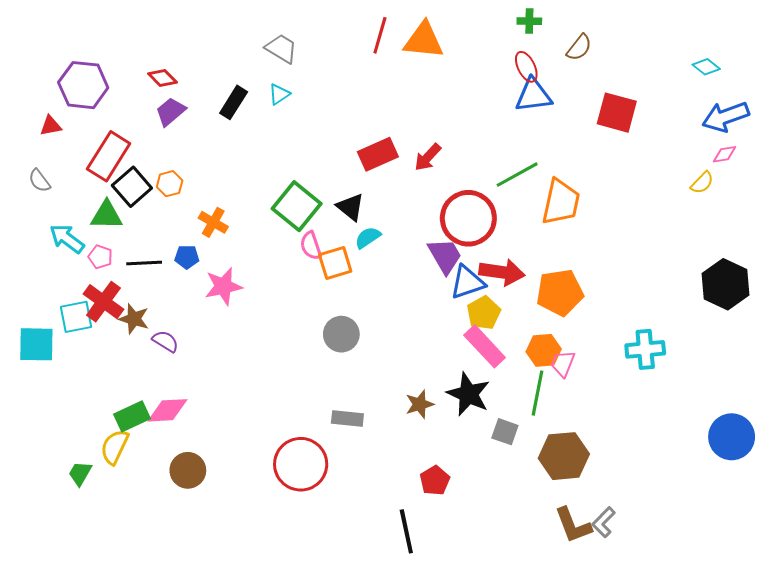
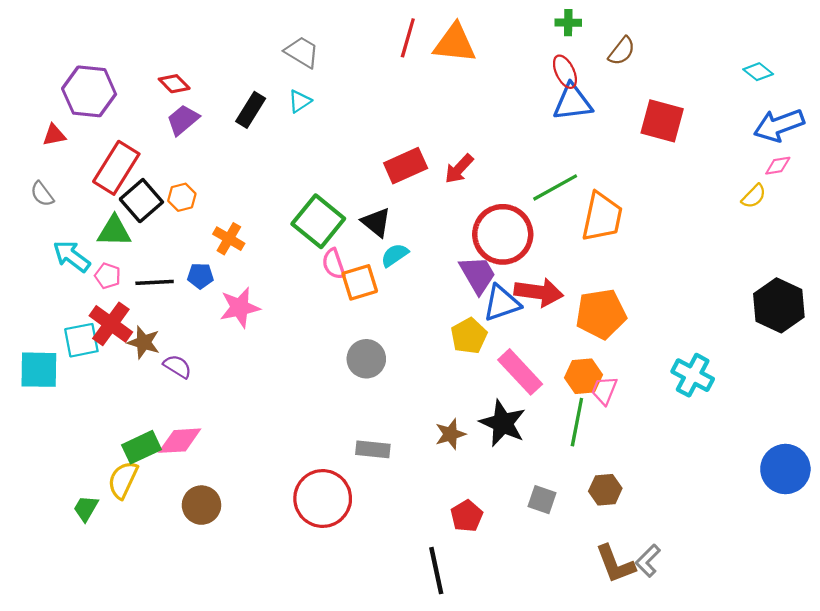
yellow pentagon: (484, 313) -> (469, 336), moved
cyan cross: (645, 349) -> (693, 375), turned 33
gray square: (505, 432) -> (542, 500), moved
brown hexagon: (564, 456) -> (605, 490), size x0.6

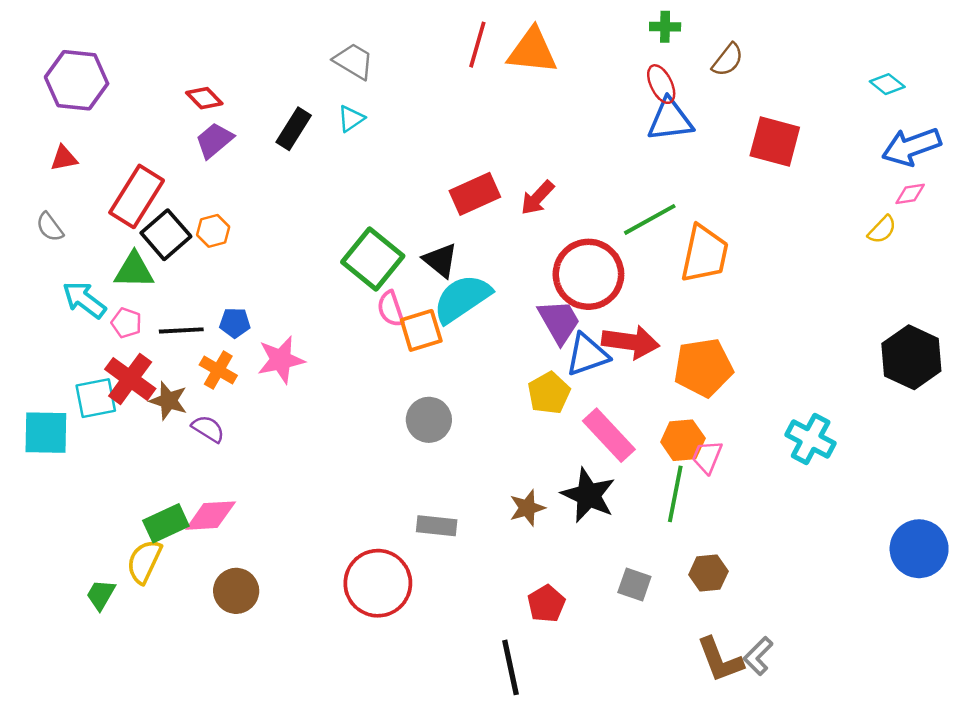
purple hexagon: (89, 91) -> (77, 80), moved
orange cross: (229, 239) -> (218, 370), moved
cyan semicircle: (395, 255) -> (462, 299), size x1.8

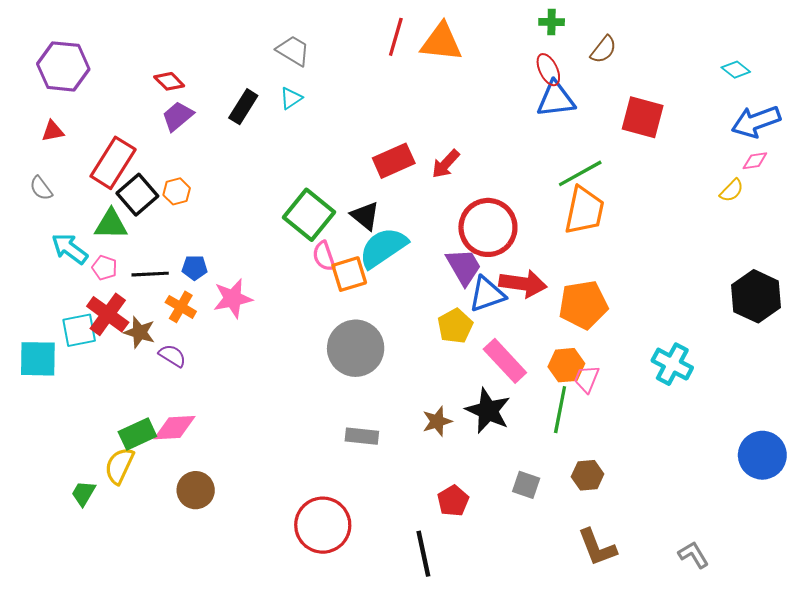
green line: (650, 219) -> (580, 173), moved
gray circle: (429, 420) -> (356, 348), size x1.5
red circle: (378, 583) -> (323, 525), moved
gray L-shape: (758, 656) -> (693, 555), moved, turned 104

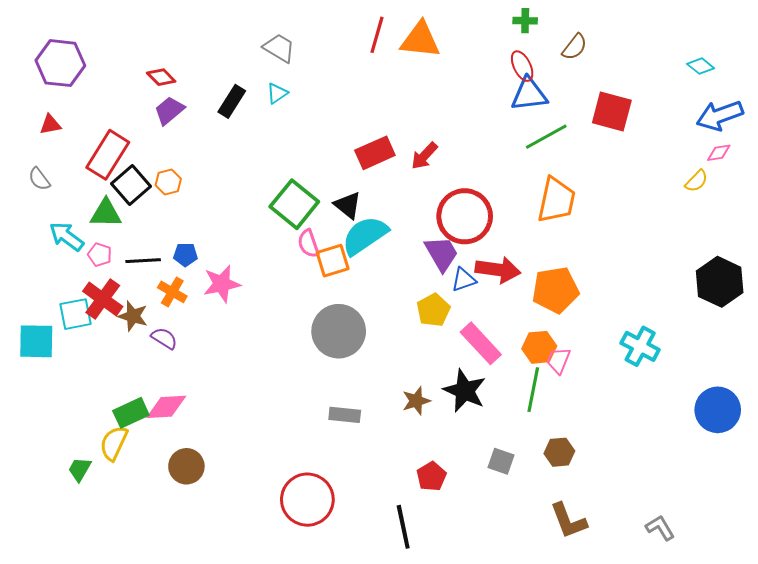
green line: (580, 173) -> (546, 137), moved
blue triangle: (487, 294) -> (464, 280), size x0.7
blue circle: (762, 455) -> (718, 410), moved

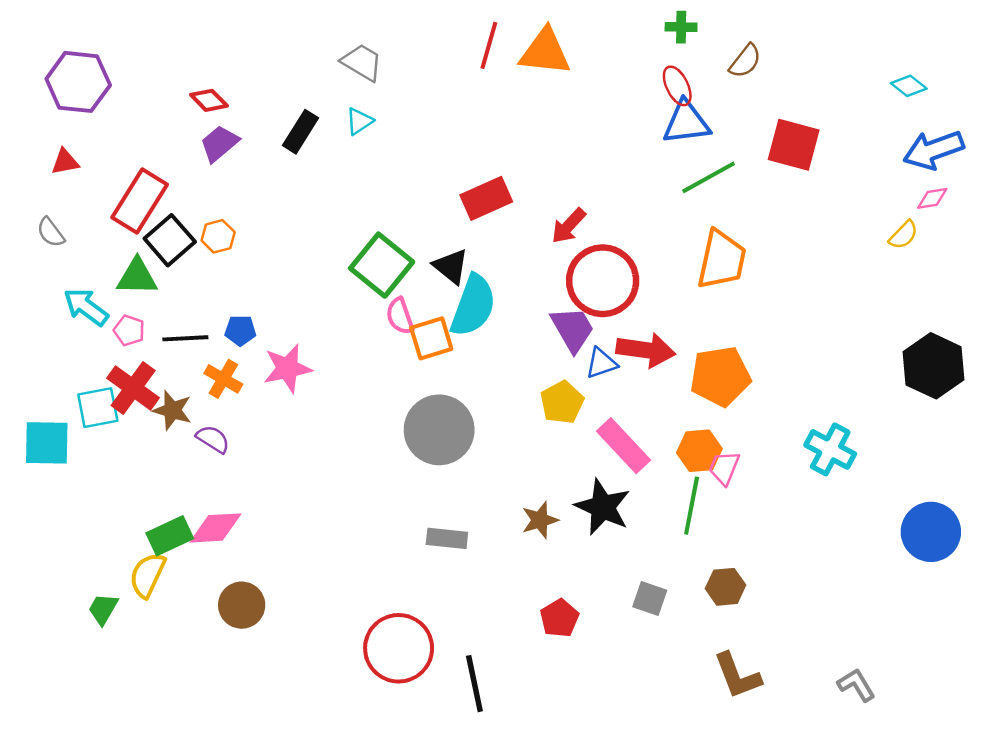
red arrow: (424, 156) -> (569, 226), moved
cyan semicircle: (365, 235) -> (473, 306), turned 144
black line: (403, 527) -> (474, 684), moved

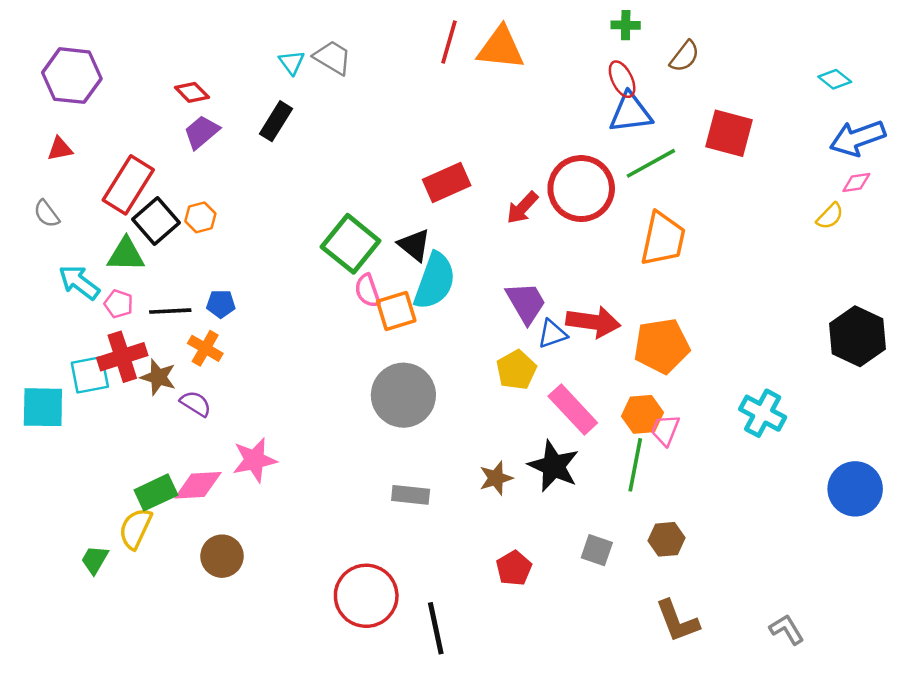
cyan triangle: (359, 121) -> (292, 62), moved, turned -32
red circle: (603, 281) -> (581, 189), moved
pink star: (287, 368) -> (254, 460), moved
red cross: (133, 388) -> (122, 357), turned 36

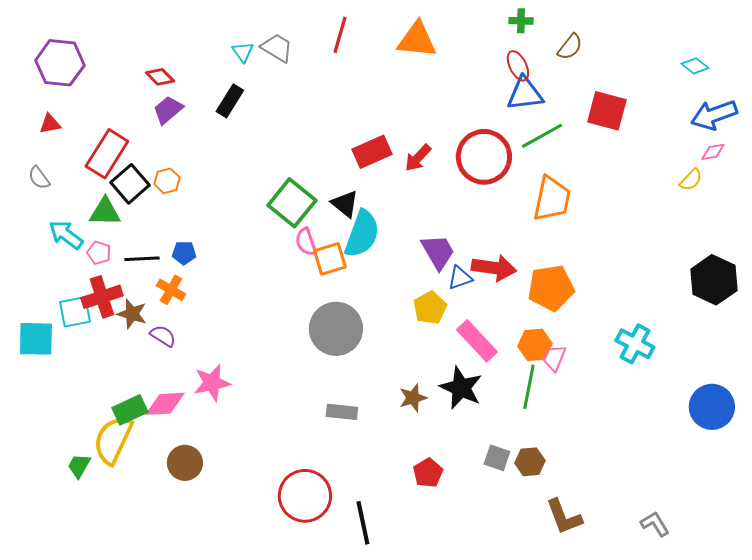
red line: (449, 42) -> (340, 35), moved
red arrow: (522, 208) -> (418, 158), moved
yellow semicircle: (135, 529) -> (113, 440), size x1.4
brown hexagon: (667, 539) -> (530, 462), moved

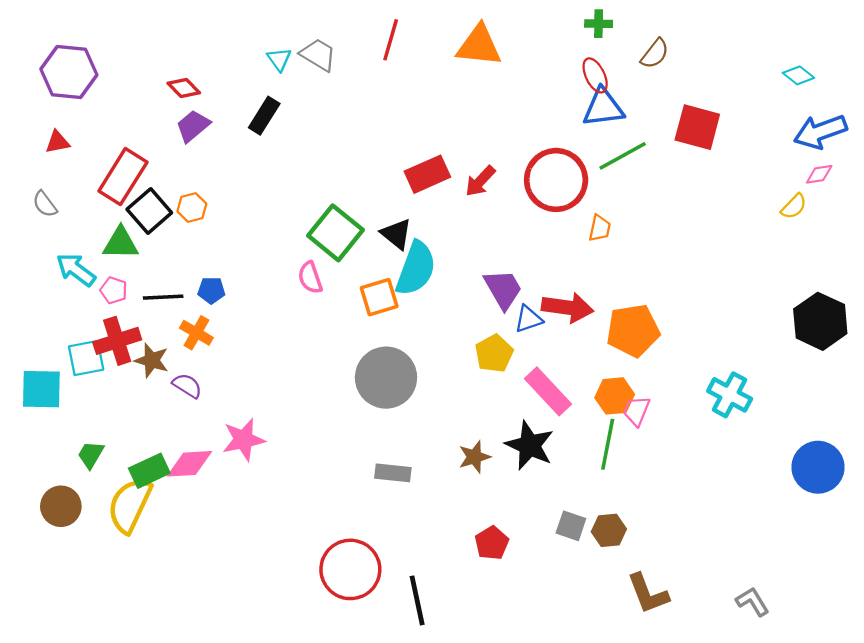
orange trapezoid: (552, 199) -> (600, 228), moved, size x0.5
pink semicircle: (306, 242) -> (310, 278), moved
brown circle: (185, 463) -> (61, 506), moved
green trapezoid: (79, 466) -> (91, 455), moved

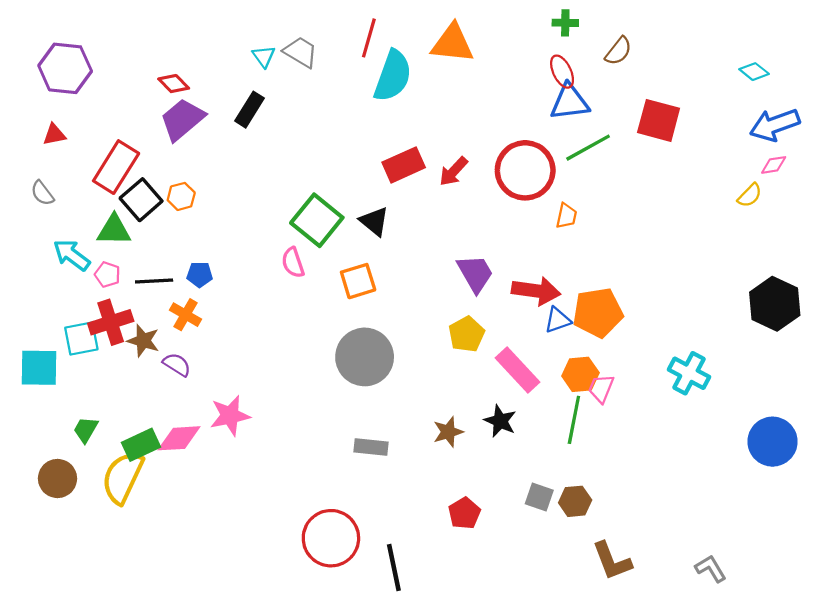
purple trapezoid: (193, 126) -> (182, 119), size x1.4
cyan semicircle: (416, 268) -> (393, 76), moved
blue triangle: (528, 319) -> (558, 320), moved
black star: (530, 445) -> (500, 421), size x0.7

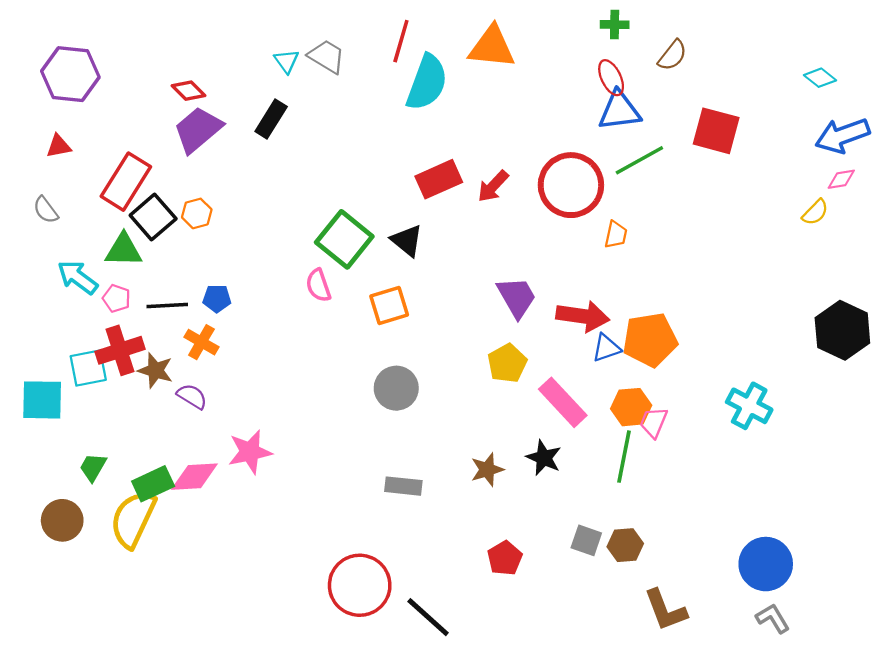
gray circle: (365, 357) -> (396, 388), size x0.7
blue circle: (773, 442) -> (766, 564), moved
black line: (394, 567) -> (428, 617), turned -36

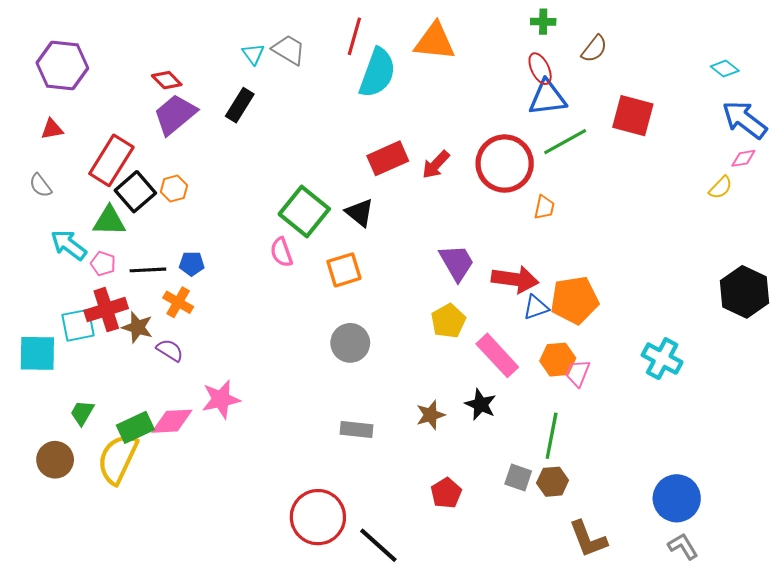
blue arrow: (842, 136) -> (744, 120), turned 57
green line: (624, 457) -> (552, 436), moved

